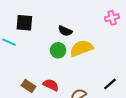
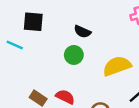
yellow semicircle: (81, 48) -> (117, 66), moved

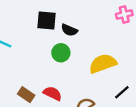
black square: (33, 22) -> (47, 20), moved

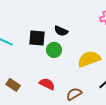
black square: (47, 20) -> (37, 38), moved
brown rectangle: (26, 95) -> (13, 85), moved

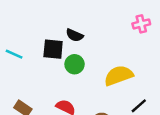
black semicircle: (61, 31) -> (75, 35), moved

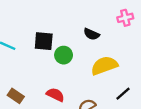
black semicircle: (75, 35) -> (91, 34), moved

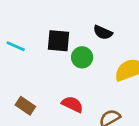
black semicircle: (91, 34) -> (103, 32), moved

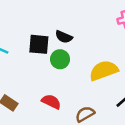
black semicircle: (103, 32) -> (64, 37), moved

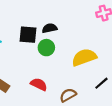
black semicircle: (64, 37) -> (50, 28), turned 144

